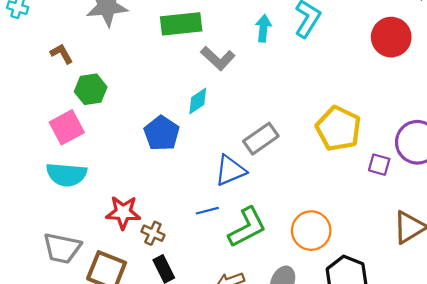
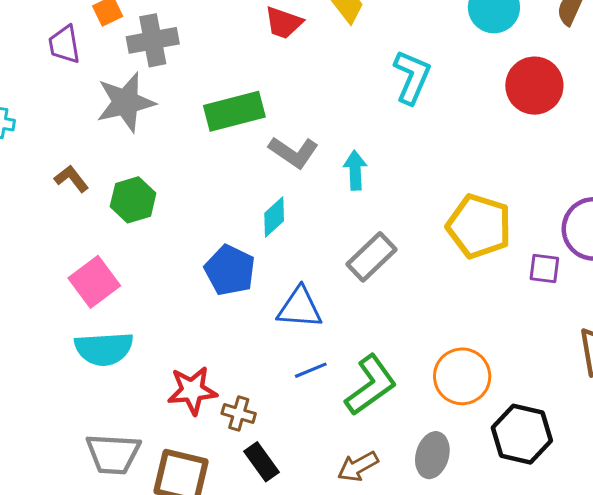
cyan arrow: (263, 28) -> (355, 170), moved
green hexagon: (91, 89) -> (133, 200), moved
blue triangle: (230, 170) -> (300, 308), moved, turned 36

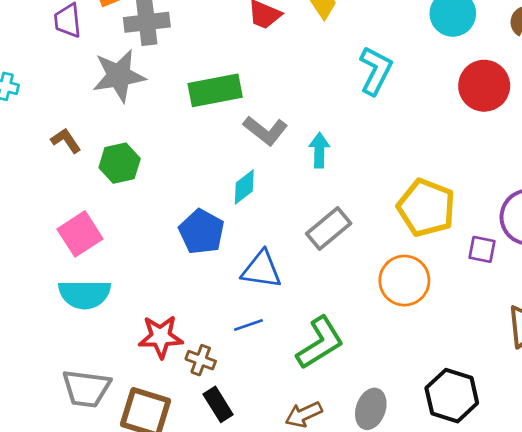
blue line: (311, 370) -> (248, 325), moved
orange circle: (462, 376) -> (404, 281), moved

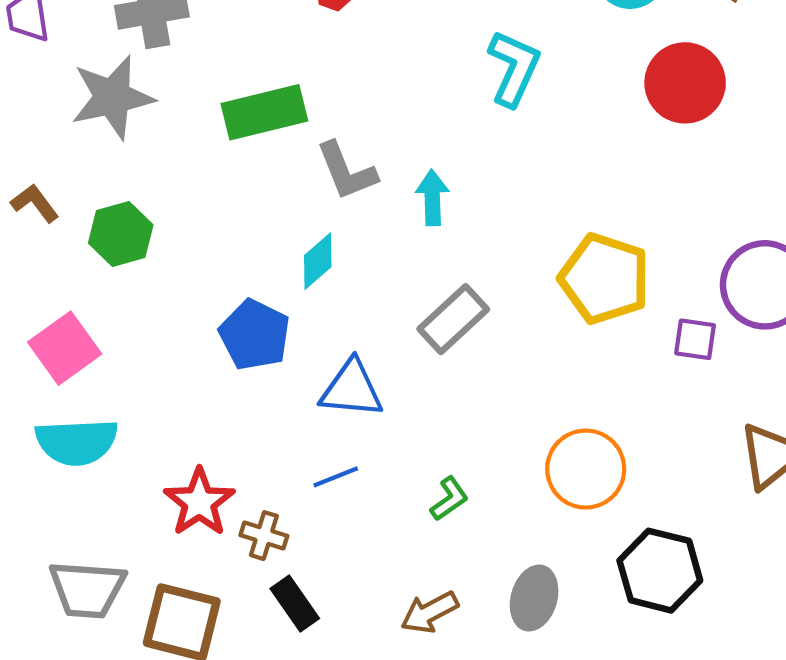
gray L-shape: (265, 131) -> (346, 171), turned 33
orange circle: (404, 281) -> (586, 469), moved
red star: (161, 337) -> (199, 502), turned -30
green L-shape: (320, 343) -> (449, 499), size x0.5

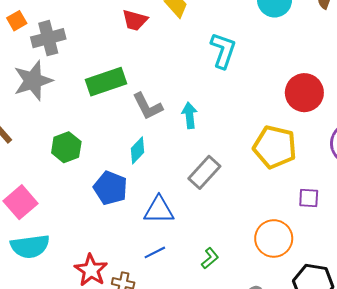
red circle: (685, 83) -> (304, 93), moved
green hexagon: (121, 234) -> (66, 147), moved
purple square: (695, 339) -> (309, 198), moved

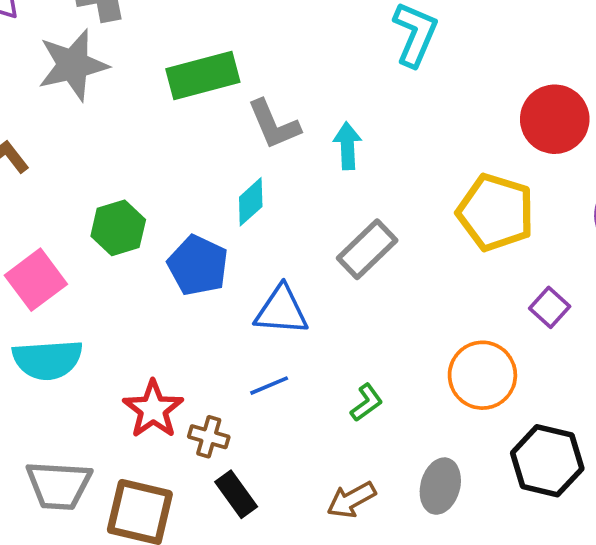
green hexagon: (66, 147) -> (118, 228), moved
purple square: (309, 198) -> (550, 307), turned 35

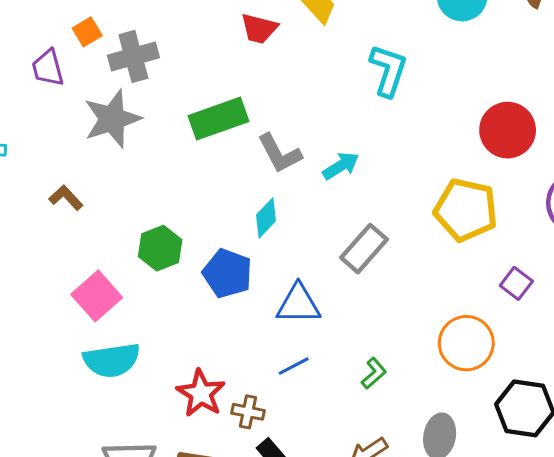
cyan arrow: (347, 146) -> (341, 166), turned 66

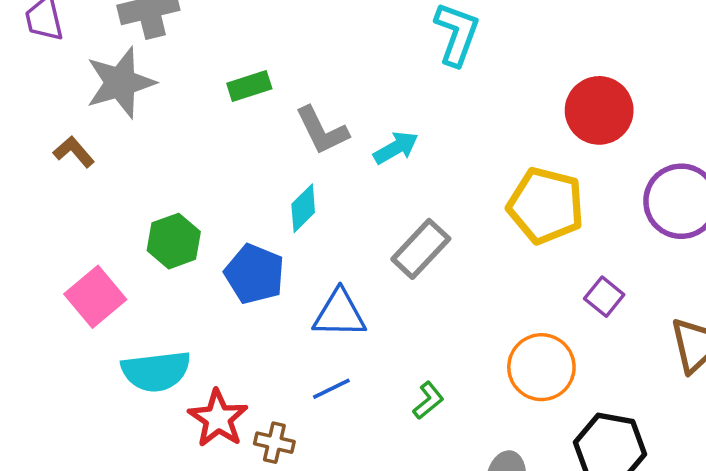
green rectangle: (219, 119) -> (249, 86), size x0.6
brown L-shape: (66, 198) -> (74, 152), moved
cyan semicircle: (112, 360) -> (156, 371), moved

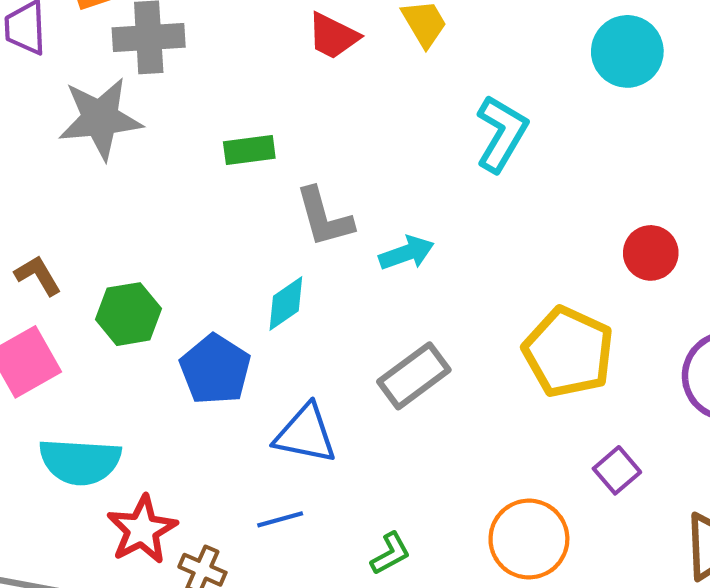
red circle: (599, 110) -> (651, 253), size x0.7
brown L-shape: (74, 152) -> (38, 275), moved

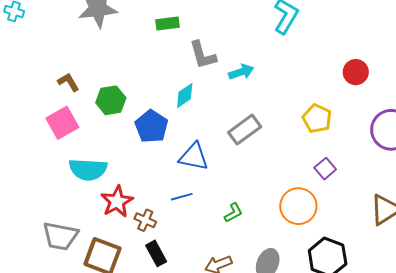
yellow pentagon: (568, 352) -> (317, 119), size x0.7
purple square: (617, 470) -> (325, 169), moved

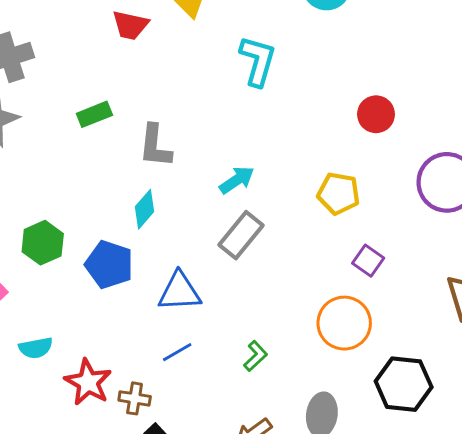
gray L-shape: (203, 55) -> (155, 146), turned 36
cyan arrow: (241, 72) -> (237, 180), moved
cyan semicircle: (88, 169) -> (36, 348), size x0.6

